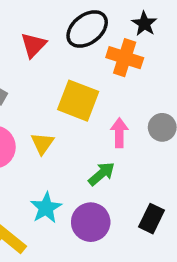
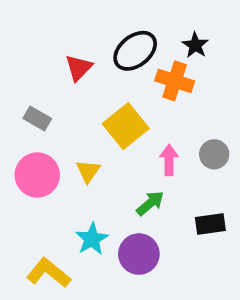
yellow square: (78, 101) -> (126, 126), turned 30
black rectangle: (151, 219) -> (210, 224), moved, turned 56

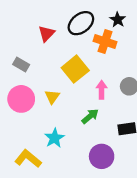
purple circle: (139, 254) -> (102, 156), moved

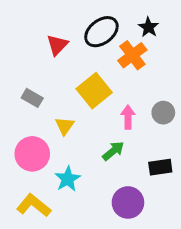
orange cross: (105, 42) -> (132, 55), turned 35
gray rectangle: (21, 64) -> (32, 98), moved
pink circle: (21, 99) -> (32, 154), moved

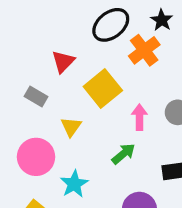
red triangle: (57, 45) -> (63, 61), moved

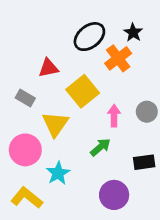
red triangle: (63, 61) -> (49, 68), turned 35
yellow triangle: (71, 127) -> (55, 124), size x1.5

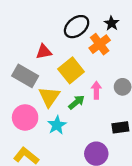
gray rectangle: (25, 98) -> (25, 76), size x1.6
green arrow: (100, 147) -> (77, 102), moved
cyan star: (58, 173) -> (57, 125), moved

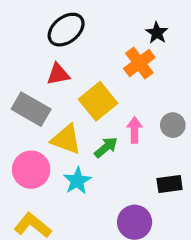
black ellipse: (77, 27) -> (66, 30), moved
yellow triangle: (49, 97) -> (66, 139), turned -45

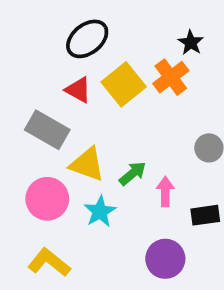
red triangle: (58, 74) -> (78, 90), turned 40
yellow square: (98, 101) -> (124, 84), moved
pink arrow: (135, 130) -> (165, 192), moved

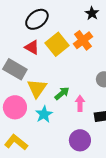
black star: (191, 43) -> (92, 13), moved
yellow triangle: (87, 164) -> (37, 88), turned 45

